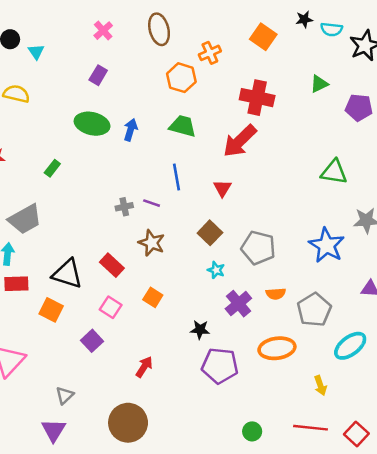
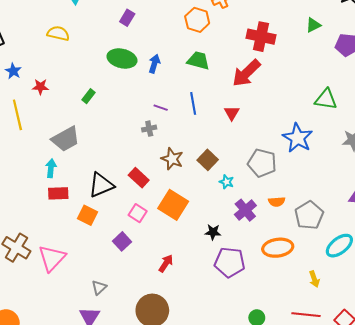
purple line: (152, 203) -> (161, 108), moved
brown square: (210, 233) -> (208, 160), moved
blue star: (327, 245) -> (298, 138), moved
black triangle: (67, 274) -> (101, 185), turned -40
orange square: (153, 297) -> (173, 205), size x1.8

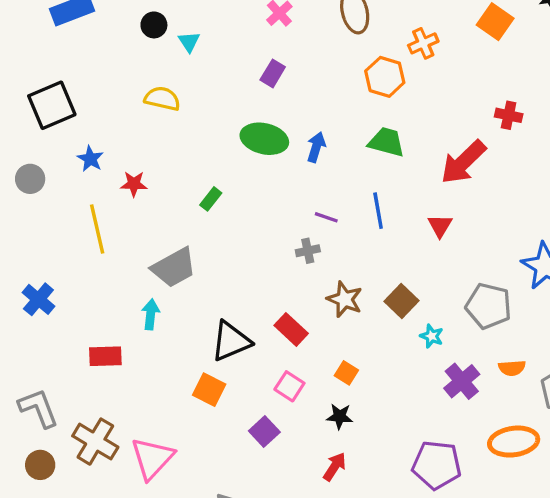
red cross: (261, 37) -> (509, 115), moved, size x0.6
red rectangle: (58, 193) -> (105, 356), moved
orange square: (173, 205) -> (346, 373), size x0.5
black star: (213, 232) -> (340, 416), moved

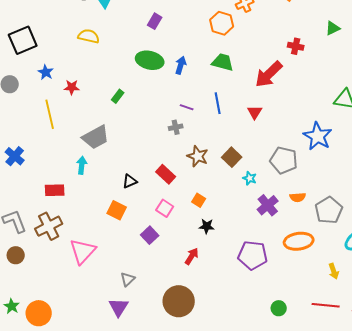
black triangle: (231, 341) -> (130, 181), size x0.6
black star: (340, 416) -> (207, 226), moved
brown cross: (95, 442) -> (49, 226), moved, turned 32

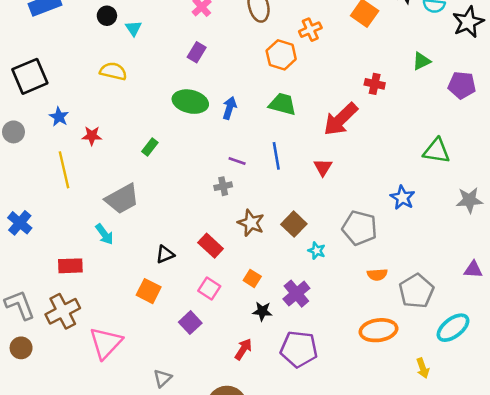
blue star: (318, 136) -> (402, 198), size x0.7
cyan arrow: (82, 165) -> (104, 234), turned 138
purple cross: (268, 205) -> (296, 294), moved
purple pentagon: (253, 255) -> (299, 349), moved

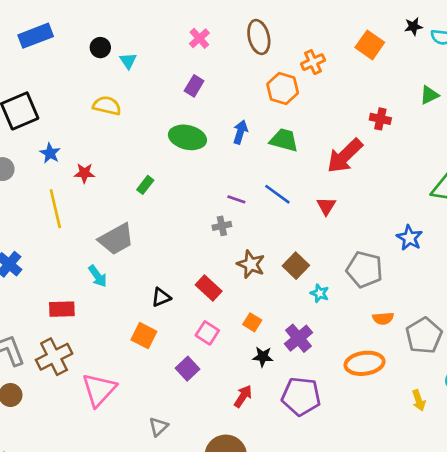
blue arrow: (229, 108) -> (240, 132), moved
blue line: (276, 156) -> (277, 194), turned -44
orange ellipse: (378, 330) -> (365, 363), moved
yellow arrow: (423, 368) -> (419, 400), moved

